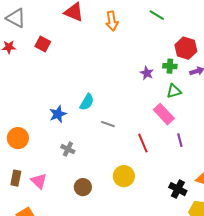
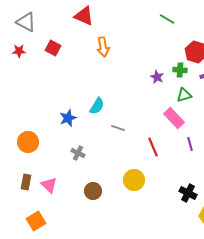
orange arrow: (112, 21) -> (103, 47), moved

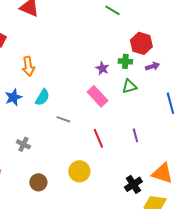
orange arrow: (103, 47) -> (28, 66), moved
blue star: (68, 118) -> (13, 97), moved
pink rectangle: (174, 118) -> (97, 96), moved
black cross: (188, 193) -> (133, 184), turned 30

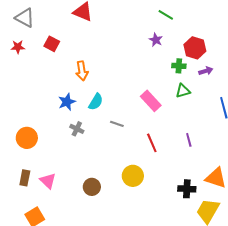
purple star: (102, 68) -> (156, 40), moved
gray cross: (23, 144) -> (77, 129), moved
black cross: (133, 184) -> (187, 189), turned 36

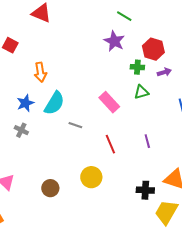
purple star: (156, 40) -> (114, 41), size x1.5
cyan semicircle: (96, 102) -> (54, 103), size x1.4
gray cross: (77, 129) -> (21, 130), moved

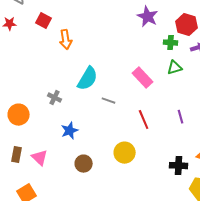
orange arrow: (40, 72) -> (66, 40), moved
blue star: (25, 103) -> (70, 131), moved
gray cross: (21, 130) -> (55, 98), moved

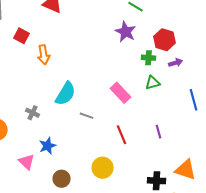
pink triangle: (40, 158) -> (27, 162), moved

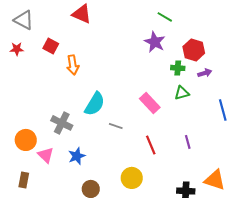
gray cross: (33, 113) -> (62, 123), size x1.5
pink triangle: (27, 162) -> (46, 155), moved

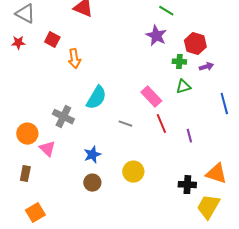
gray line: (116, 126) -> (125, 124), moved
red line: (151, 145) -> (161, 124), moved
blue star: (77, 156) -> (92, 155), moved

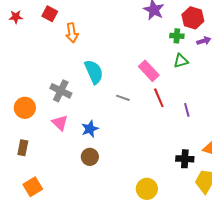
cyan semicircle: (96, 98) -> (94, 72), turned -55
pink triangle: (47, 149) -> (60, 123), moved
yellow circle: (133, 172) -> (147, 189), moved

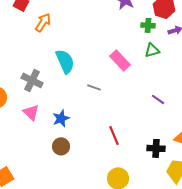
orange arrow: (72, 33) -> (43, 22), turned -138
red line: (159, 98) -> (114, 135), moved
purple line: (187, 110) -> (158, 99), turned -40

